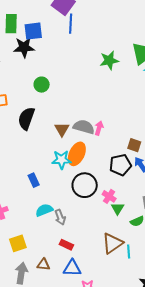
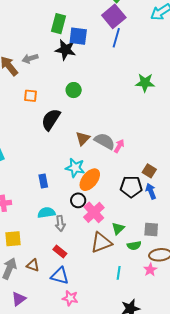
orange ellipse: (77, 154) -> (90, 180), moved
black circle: (85, 185) -> (78, 200), moved, size x0.6
pink cross: (109, 196) -> (94, 212), moved, size x1.5
brown triangle: (113, 243) -> (101, 243), moved

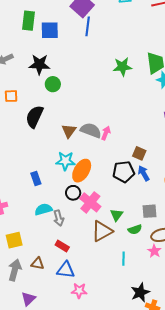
black star: (65, 50) -> (39, 64), moved

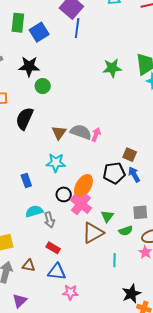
blue square: (50, 30) -> (39, 32), turned -30
orange ellipse: (82, 171) -> (83, 186), moved

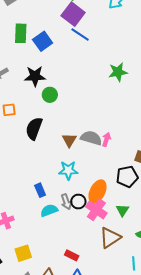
blue line: (77, 28) -> (80, 35), turned -60
cyan semicircle: (34, 211) -> (49, 210), moved
green triangle: (107, 216) -> (122, 210), moved
gray arrow: (49, 220) -> (66, 202), moved

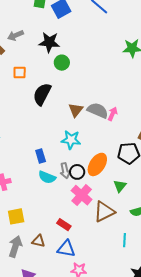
cyan semicircle: (49, 210) -> (47, 177), turned -144
pink cross: (96, 210) -> (82, 195), moved

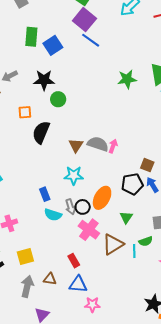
orange square: (20, 73) -> (25, 112), moved
red rectangle: (64, 225) -> (74, 261), turned 32
cyan line: (124, 240) -> (134, 251), moved

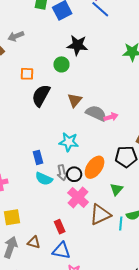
black star: (44, 80) -> (77, 45), moved
brown triangle: (76, 145) -> (75, 100), moved
pink arrow: (113, 146) -> (111, 117), turned 48

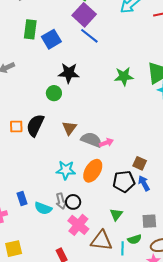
orange square: (27, 74) -> (16, 127), moved
blue rectangle: (38, 157) -> (22, 198), moved
orange ellipse: (95, 167) -> (93, 171), moved
brown triangle: (100, 215) -> (101, 241), turned 35

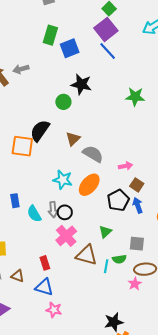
orange square: (16, 127) -> (22, 146), moved, size x1.6
pink arrow: (106, 143) -> (125, 166), moved
black pentagon: (124, 181) -> (118, 200), turned -30
cyan semicircle: (43, 208) -> (34, 214), turned 30

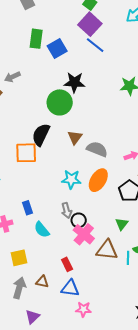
green circle: (63, 102) -> (60, 102), size x1.6
black circle: (65, 212) -> (79, 220), moved
cyan semicircle: (34, 214) -> (42, 230), moved

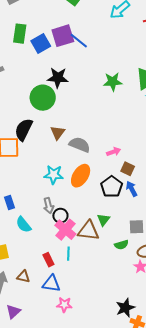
purple square: (90, 24) -> (63, 36), moved, turned 30
brown triangle: (107, 250) -> (88, 231), moved
cyan line: (128, 258) -> (68, 254), moved

